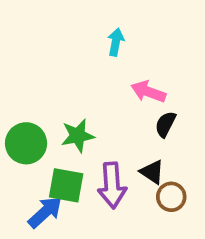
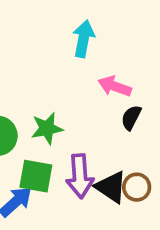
cyan arrow: (116, 42) -> (84, 39), size x1.4
black triangle: (152, 172) -> (111, 187), moved, size x1.4

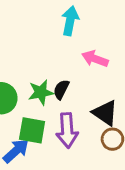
black semicircle: (131, 117) -> (61, 89), moved
black triangle: (111, 187) -> (105, 113), moved

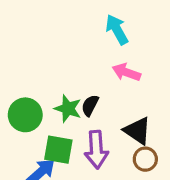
cyan arrow: (70, 21) -> (117, 30), moved, turned -40
green star: (41, 92) -> (68, 109), turned 30

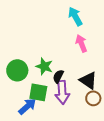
pink arrow: (126, 72) -> (81, 43), turned 48
black semicircle: (90, 105) -> (58, 76), moved

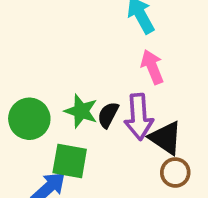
black semicircle: (58, 76) -> (108, 115), moved
purple arrow: (62, 92) -> (139, 117), moved

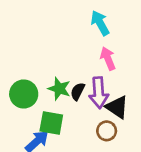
brown circle: (175, 172) -> (107, 131), moved

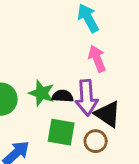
black semicircle: (78, 91) -> (63, 96), turned 66
green square: (51, 123) -> (61, 132), moved

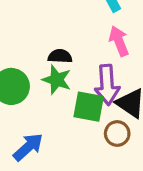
black semicircle: (63, 96) -> (60, 56), moved
green square: (61, 132) -> (89, 107), moved

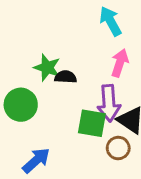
pink arrow: (119, 41) -> (120, 63), turned 40
green star: (57, 80) -> (47, 68), moved

